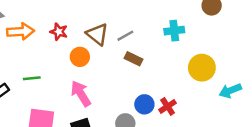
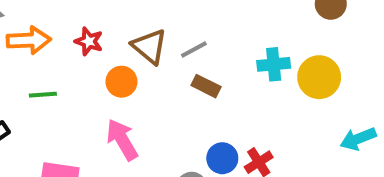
cyan cross: (174, 31) -> (274, 64), moved
yellow circle: (202, 68) -> (319, 77), moved
green line: (32, 78) -> (43, 95), moved

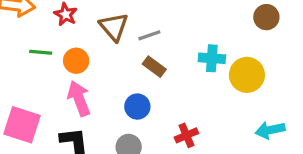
orange circle: (121, 82) -> (76, 61), moved
green line: (43, 95) -> (41, 52), moved
blue circle: (222, 158) -> (137, 107), moved

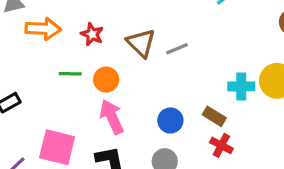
cyan cross: (212, 58) -> (241, 86), moved
brown rectangle: (154, 67) -> (214, 116), moved
red cross: (186, 135) -> (221, 145), turned -35

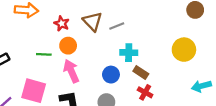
red star: (92, 34) -> (62, 24), moved
green line: (70, 74) -> (44, 54), moved
cyan cross: (241, 86) -> (129, 53), moved

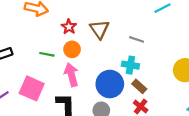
gray line: (117, 26) -> (137, 39), moved, turned 32
blue circle: (111, 75) -> (110, 84), size x1.6

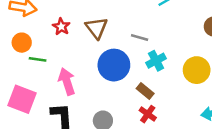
orange circle: (72, 49) -> (22, 43), moved
cyan cross: (130, 65) -> (156, 61), moved, turned -35
blue circle: (110, 84) -> (114, 65), moved

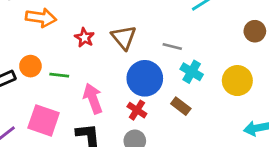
orange circle: (22, 43) -> (30, 66), moved
cyan cross: (156, 61) -> (192, 72), turned -30
red cross: (148, 114) -> (137, 110), moved

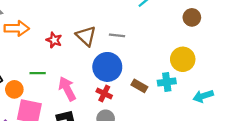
gray line: (172, 47) -> (117, 35), moved
orange circle: (30, 66) -> (14, 89), moved
cyan cross: (192, 72) -> (167, 82), moved, turned -30

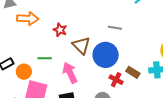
brown triangle: (86, 36) -> (81, 45), moved
red cross: (104, 94) -> (116, 80), moved

